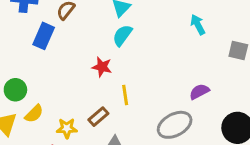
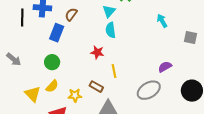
cyan semicircle: (122, 35) -> (111, 30), turned -42
green circle: (15, 90) -> (52, 62), moved
brown rectangle: (98, 117) -> (96, 87), turned 72

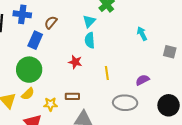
green circle: (52, 62) -> (29, 70), size x1.6
yellow line: (114, 71) -> (107, 73), moved
brown rectangle: (96, 87) -> (72, 96), turned -32
gray ellipse: (149, 90) -> (125, 103), turned 30

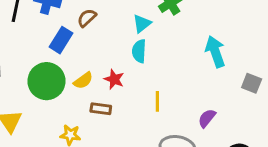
cyan arrow: (142, 34) -> (215, 52), size x1.5
purple semicircle: (142, 80) -> (207, 118), turned -32
yellow semicircle: (28, 94) -> (83, 81), moved
brown rectangle: (72, 96) -> (101, 109), moved

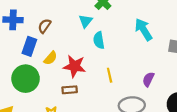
cyan semicircle: (139, 51) -> (99, 40), moved
red star: (114, 79) -> (74, 66), size x1.5
yellow semicircle: (83, 81) -> (50, 58), moved

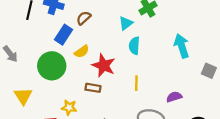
purple semicircle: (148, 79) -> (174, 97), turned 32

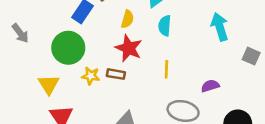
yellow semicircle: (82, 52) -> (127, 19), moved, turned -40
yellow triangle: (23, 96) -> (49, 84), moved
yellow star: (69, 107) -> (91, 76), moved

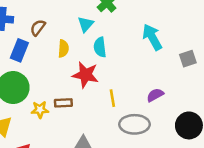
red star: (129, 48) -> (85, 75), moved
gray square: (251, 56) -> (188, 59), turned -30
yellow line: (166, 69) -> (112, 98), moved

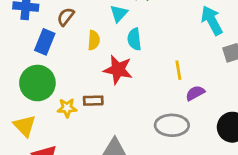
cyan arrow: (152, 37) -> (212, 20), moved
yellow line: (112, 98) -> (178, 70), moved

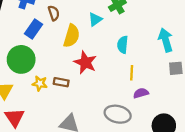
brown semicircle: (66, 17) -> (54, 13), turned 112
cyan semicircle: (134, 39) -> (123, 45), moved
yellow semicircle: (94, 40) -> (71, 36), size x1.5

